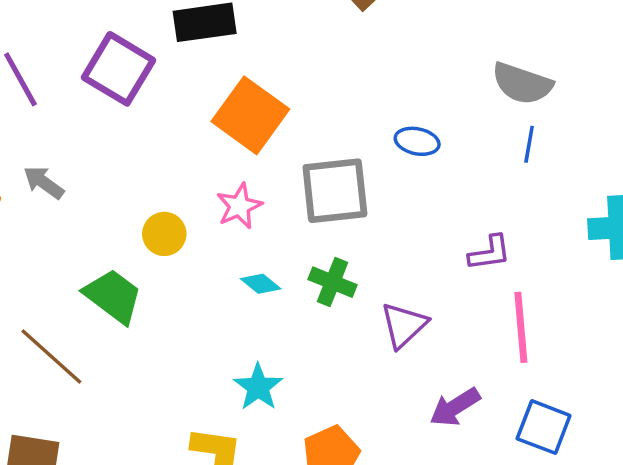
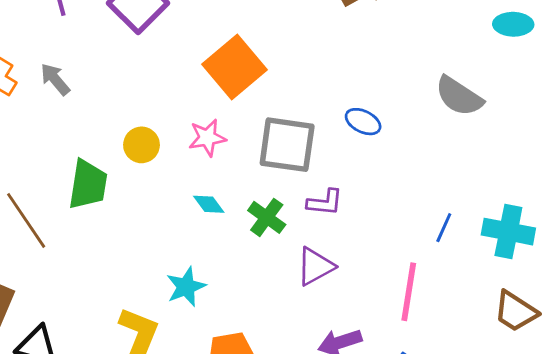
blue line: (529, 144) -> (444, 228), moved
purple L-shape: (490, 253) -> (325, 202), moved
green trapezoid: (113, 296) -> (88, 185), turned 48

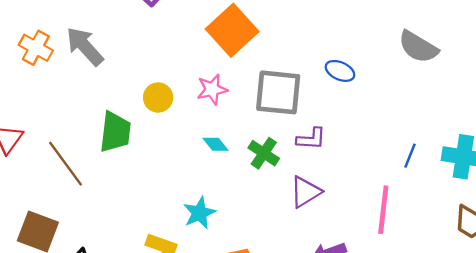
gray arrow: (55, 79) -> (85, 46), size x1.5

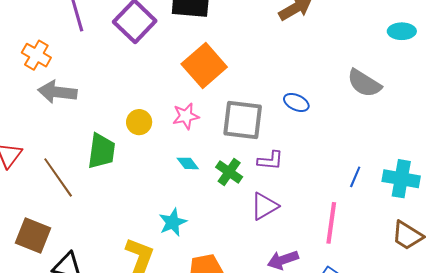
gray arrow: (85, 46) -> (57, 92), moved, turned -42
orange cross: (36, 48) -> (36, 55), moved

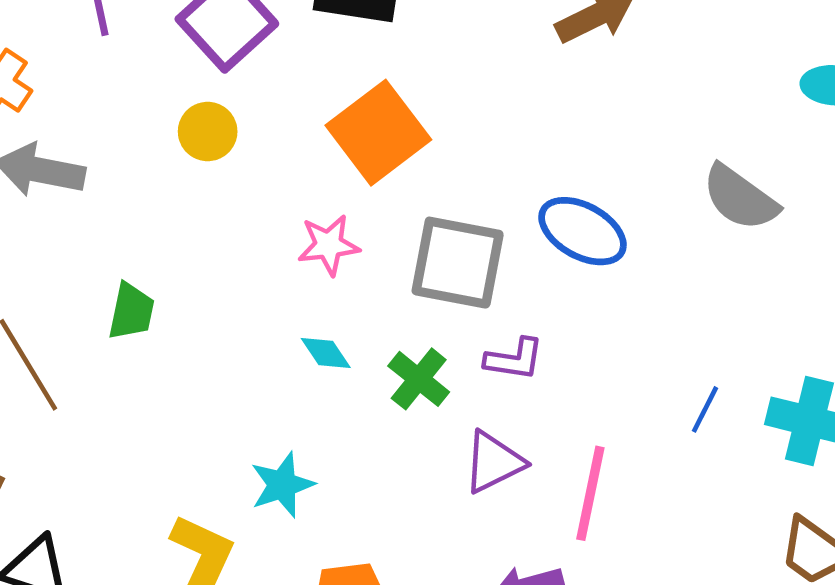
blue ellipse: (296, 102) -> (583, 231), size x1.5
yellow circle: (139, 122) -> (208, 132), moved
green trapezoid: (101, 151) -> (131, 311), size x0.7
pink line: (331, 223) -> (590, 493), moved

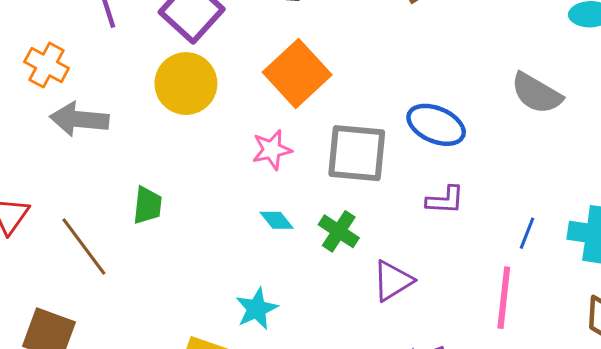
yellow circle: (208, 132) -> (186, 84), size x1.6
purple L-shape: (514, 359) -> (445, 200), moved
pink line: (590, 493) -> (504, 298), moved

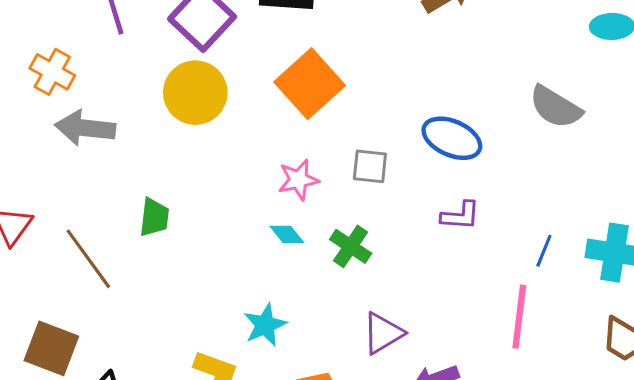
pink star: (272, 150) -> (298, 180), moved
gray square: (357, 153) -> (370, 166), size x0.6
purple triangle: (393, 281) -> (383, 333), moved

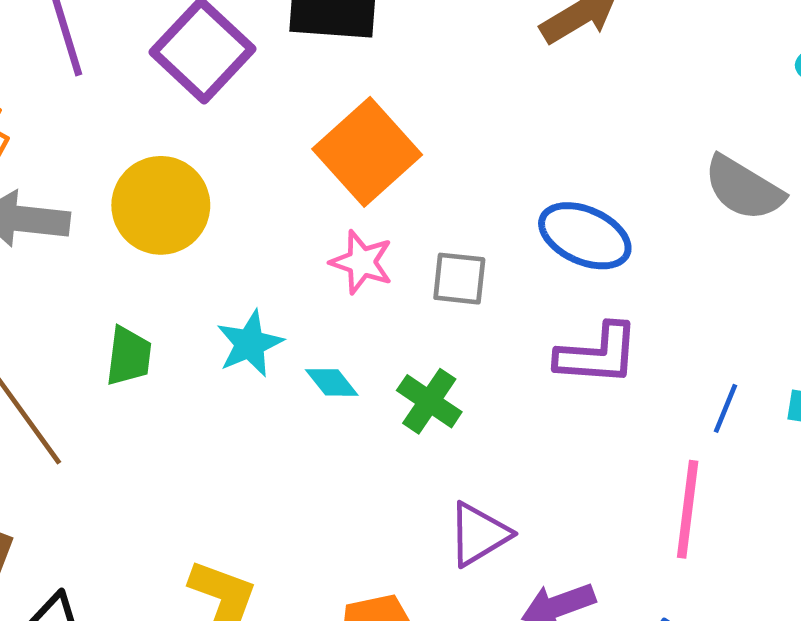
yellow circle: (195, 93) -> (161, 205), moved
pink star: (298, 180) -> (362, 262), moved, turned 30
purple L-shape: (460, 216) -> (598, 354), size x1.4
cyan star: (265, 325) -> (250, 344), moved

